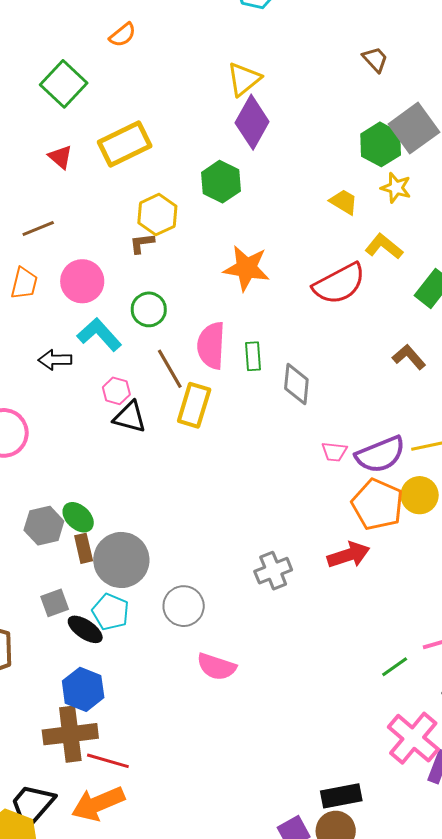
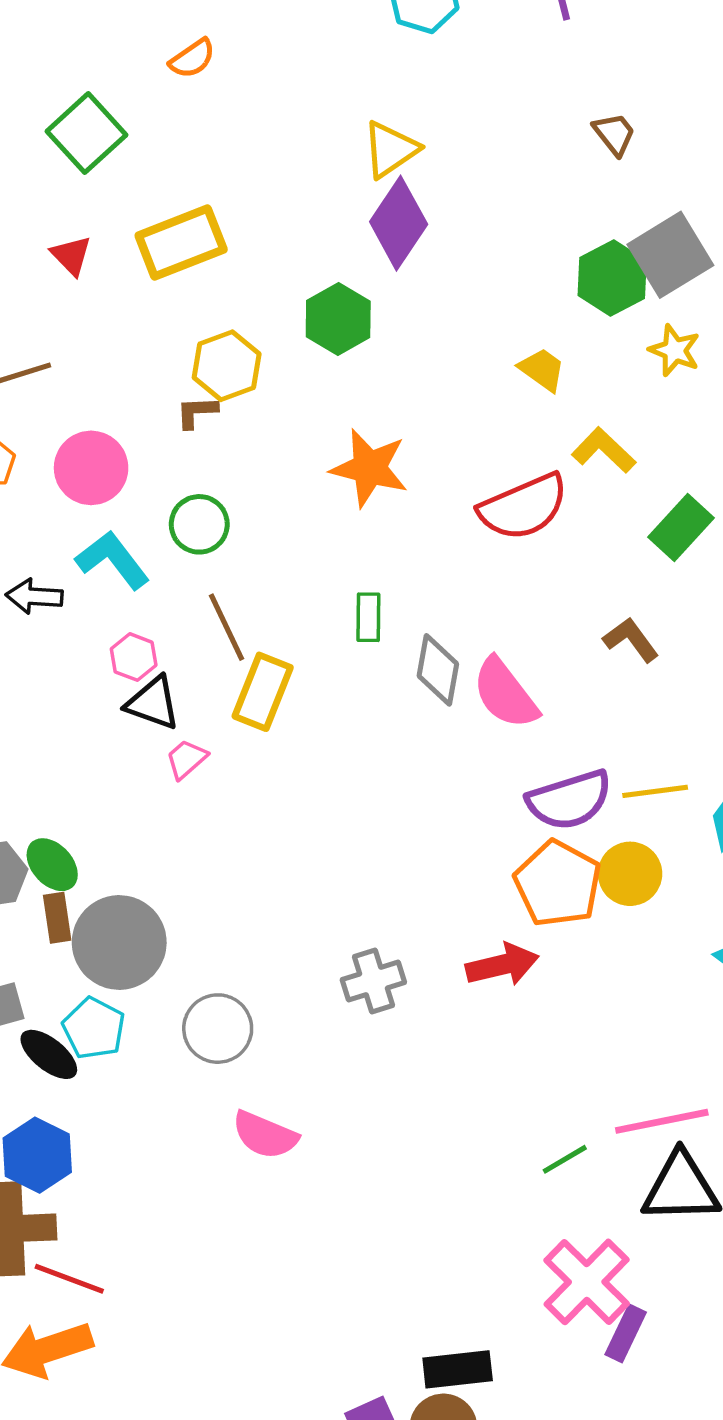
yellow star: (396, 188) -> (675, 350), moved
pink semicircle: (211, 346) -> (505, 693), moved, turned -45
pink trapezoid: (334, 452) -> (186, 759), moved, turned 128

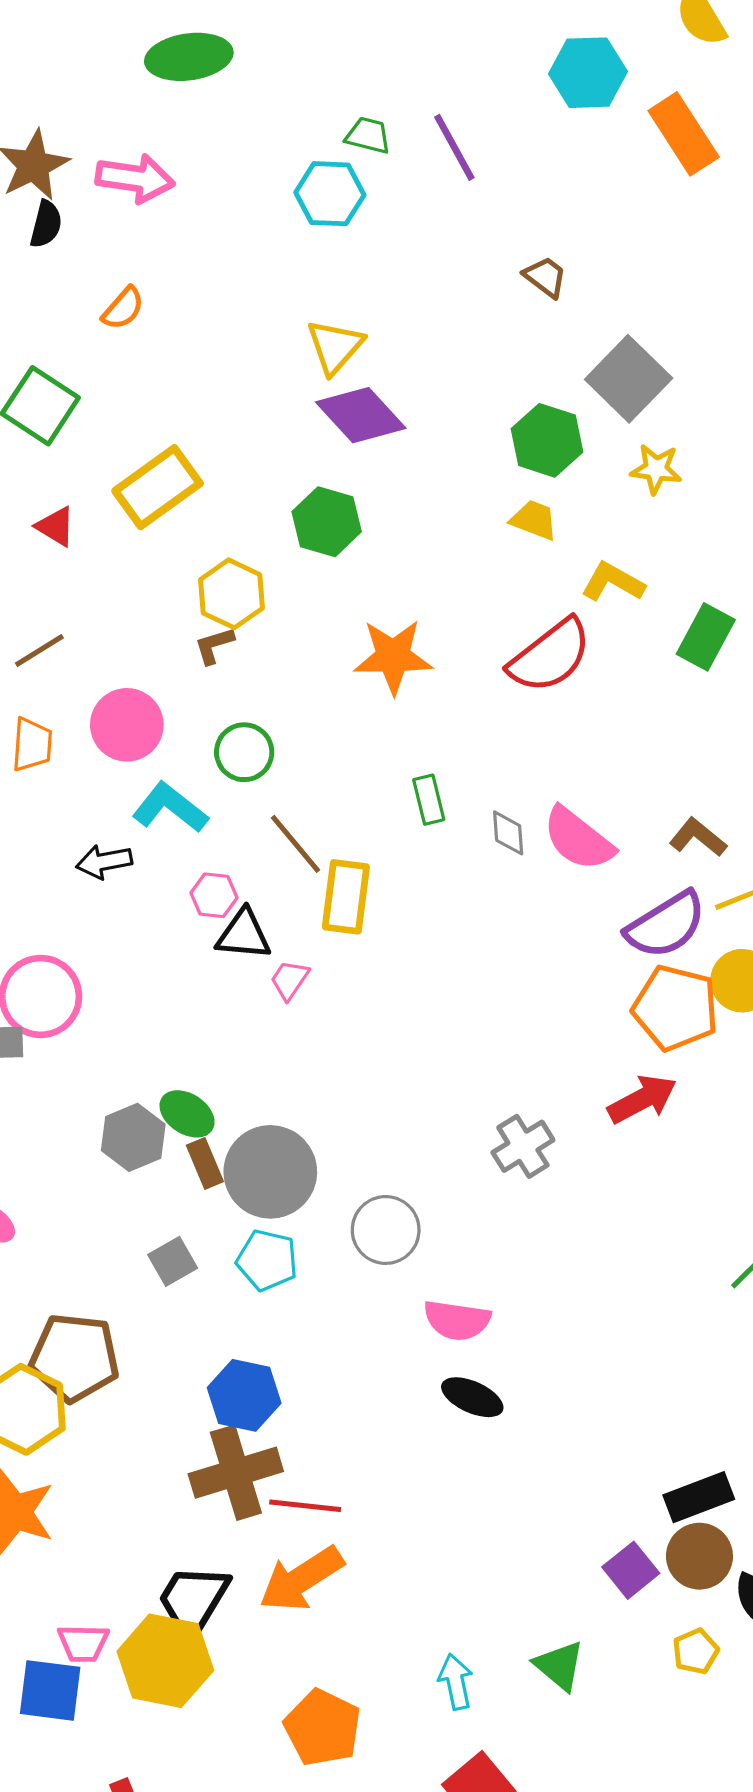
purple diamond: (399, 223) -> (361, 415), turned -62
green hexagon: (612, 278) -> (547, 440), moved
brown L-shape: (631, 640) -> (698, 837), moved
gray diamond: (438, 670) -> (508, 833), size x0.7
black ellipse: (49, 1054) -> (472, 1397), moved

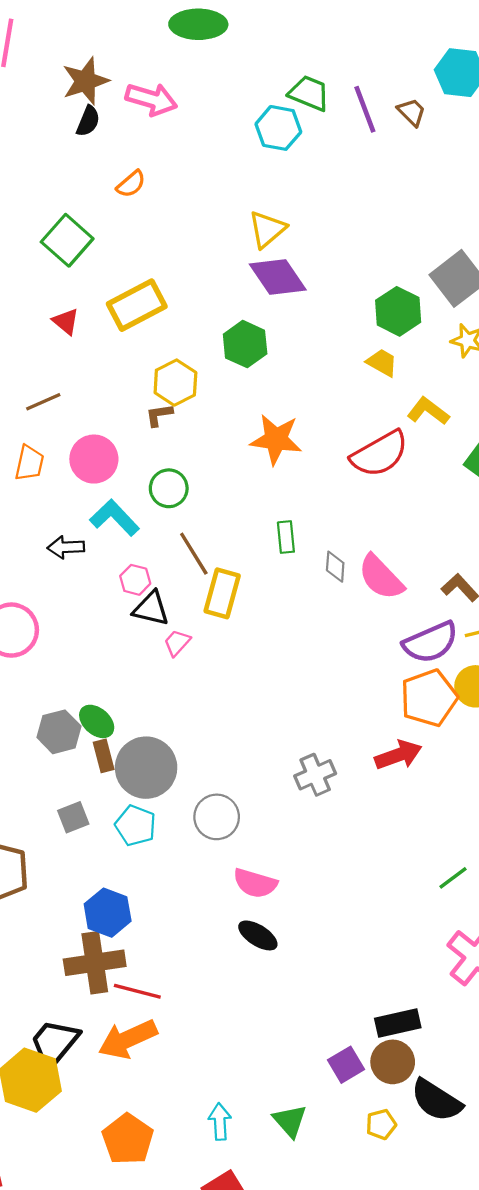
green trapezoid: (368, 135) -> (309, 93), size x1.4
brown trapezoid: (545, 277) -> (412, 112), moved
orange pentagon: (675, 1008) -> (429, 698), turned 30

